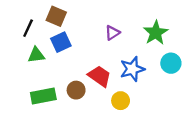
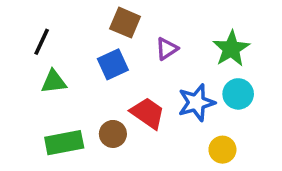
brown square: (56, 16) -> (125, 23), moved
blue square: (61, 42) -> (113, 64), moved
cyan circle: (171, 63) -> (238, 94), moved
yellow circle: (121, 101) -> (222, 150), moved

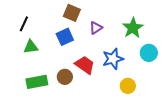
cyan circle: (238, 94) -> (149, 53), moved

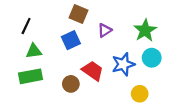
cyan circle: (149, 53) -> (152, 58), moved
green rectangle: (37, 82) -> (30, 76), moved

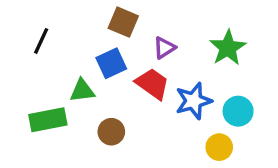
green triangle: (34, 51) -> (82, 91), moved
cyan circle: (152, 58) -> (238, 111), moved
red trapezoid: (93, 71) -> (152, 84), moved

